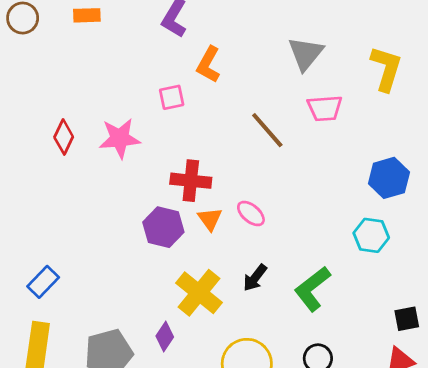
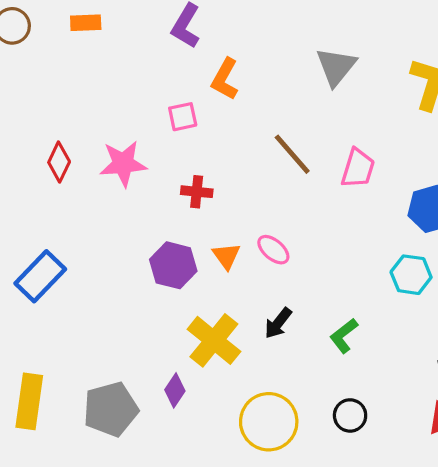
pink trapezoid: (325, 108) -> (358, 168), moved, turned -69
red cross: (191, 181) -> (197, 192), moved, size x0.7
blue rectangle: (43, 282) -> (40, 276), moved, size x1.4
green L-shape: (312, 289) -> (344, 336), size x0.7

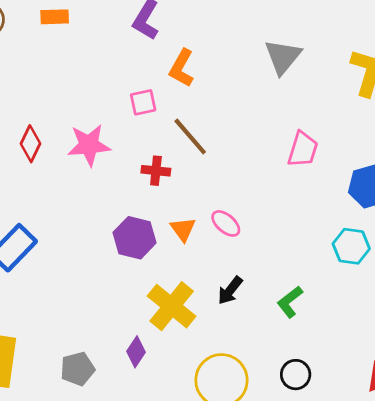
brown line: (292, 154) -> (190, 137), moved
gray pentagon: (111, 409) -> (78, 369), size x0.7

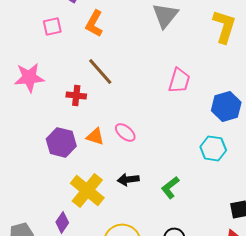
pink square: (143, 102) -> (52, 26), moved
orange triangle: (183, 229) -> (95, 136), turned -36
black arrow: (230, 290) -> (128, 179), turned 45

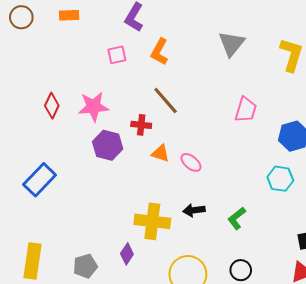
orange triangle: (95, 136) -> (160, 153), moved
purple hexagon: (61, 142) -> (108, 145), moved
yellow cross: (87, 190) -> (152, 221), turned -32

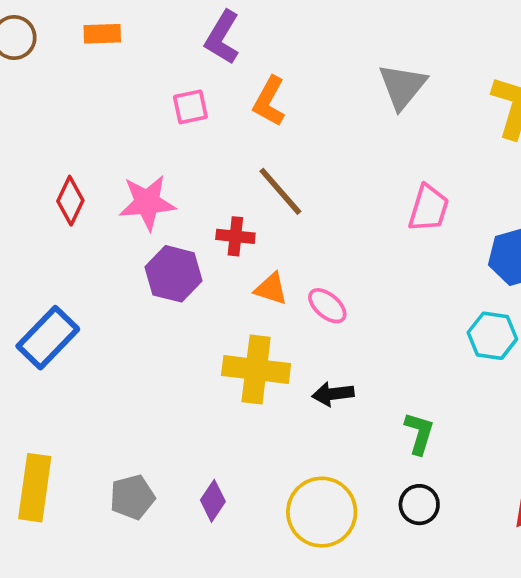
green L-shape: (237, 218) -> (419, 433), moved, turned 145
yellow cross: (152, 221) -> (256, 370), moved
purple diamond: (127, 254) -> (213, 501), moved

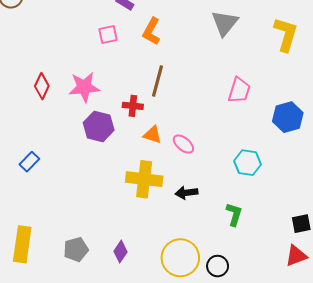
brown line: (280, 191) -> (158, 81), turned 56
cyan hexagon: (492, 336) -> (248, 163), moved
blue rectangle: (48, 338) -> (29, 162), size x0.6
black circle: (419, 505) -> (218, 266), moved

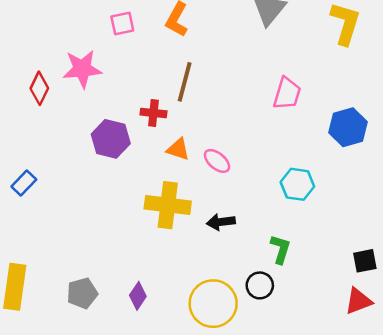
pink star: (84, 87) -> (82, 69), moved
black circle: (218, 266) -> (260, 285), moved

